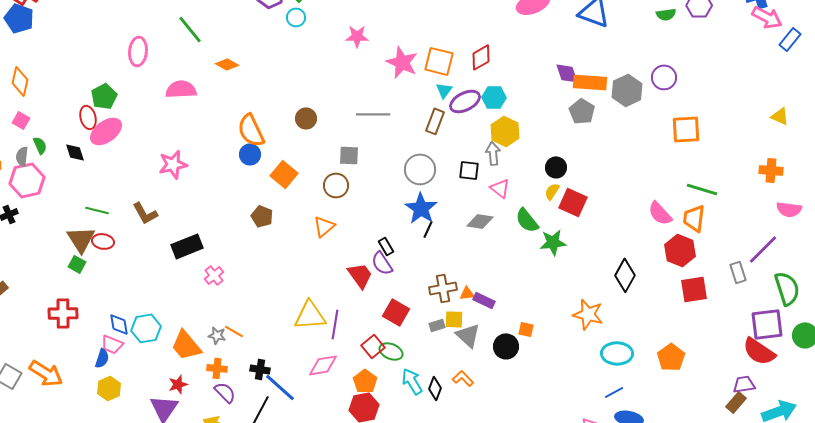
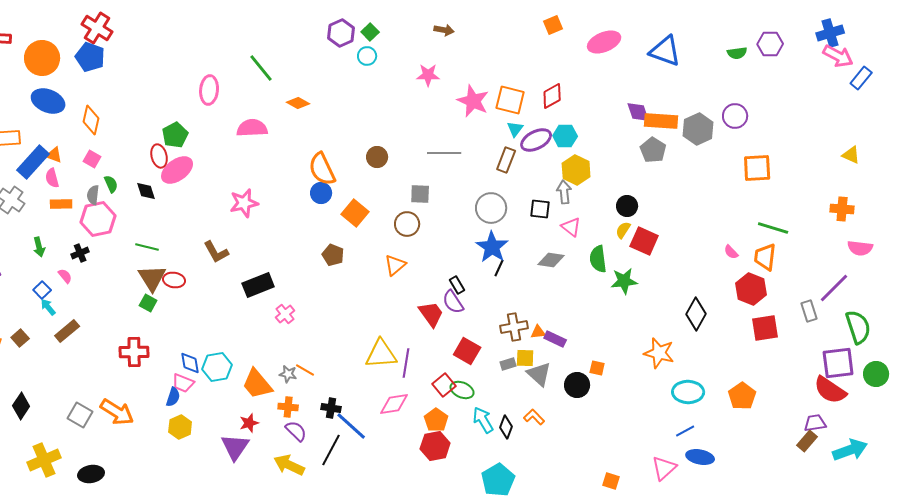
green line: (97, 210) -> (147, 247), moved
pink semicircle: (660, 213) -> (731, 252), size x0.6
green semicircle: (527, 220) -> (598, 259), turned 32

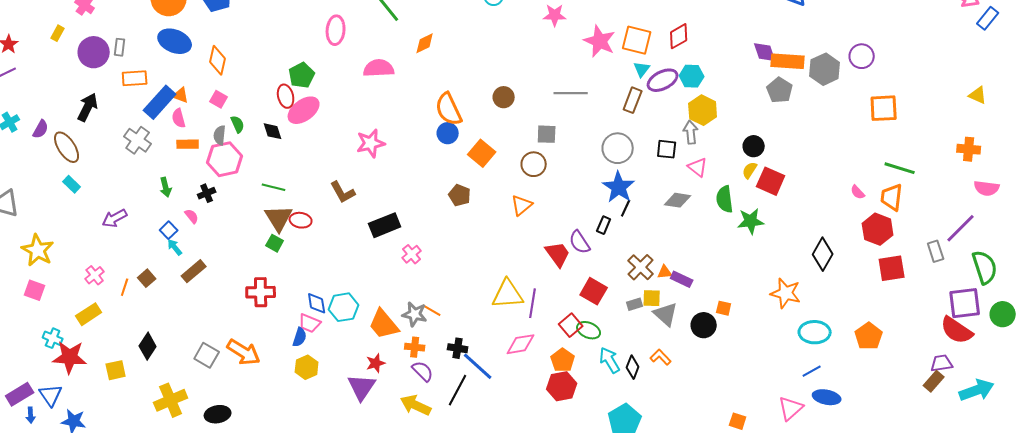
orange diamond: (298, 103) -> (425, 43), turned -55
black rectangle: (457, 285) -> (604, 225), moved, turned 54
brown cross: (514, 327) -> (641, 267), turned -36
gray star: (288, 374) -> (415, 314), size x1.4

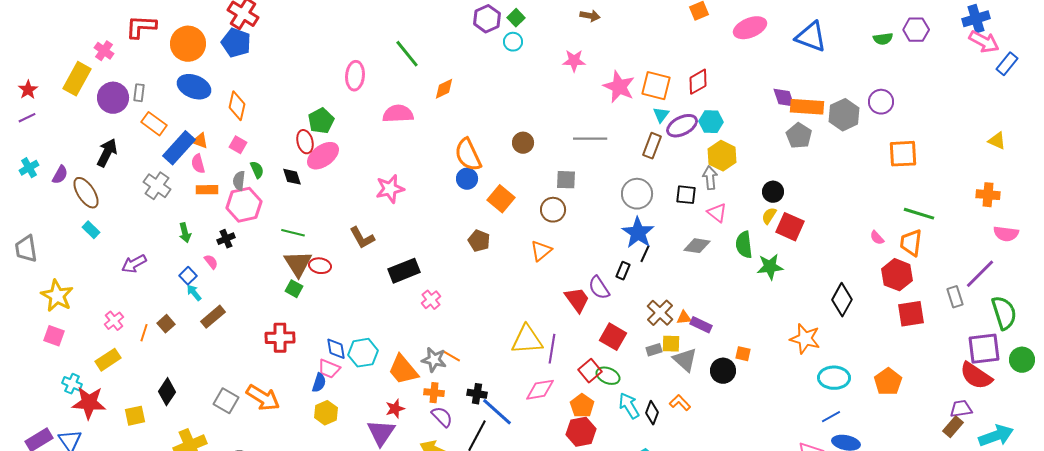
yellow rectangle: (58, 33) -> (77, 79), size x2.0
orange rectangle: (135, 78) -> (154, 124), turned 40

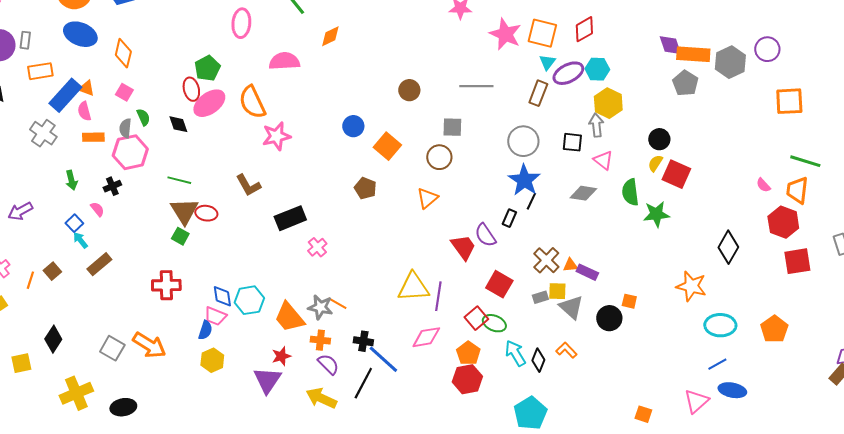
orange rectangle: (154, 124) -> (40, 71), turned -45
orange semicircle: (468, 155) -> (252, 102), moved

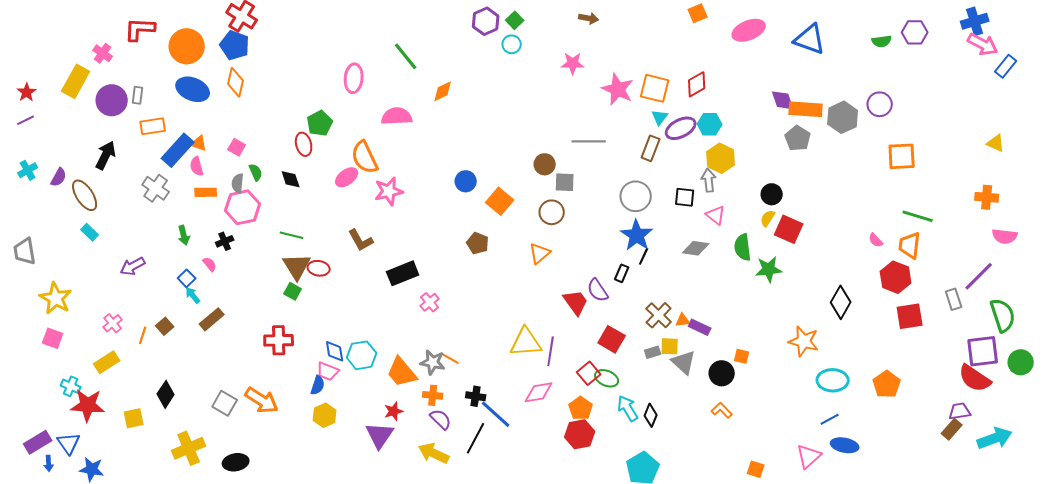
orange diamond: (123, 53) -> (236, 82), moved
brown circle: (409, 90) -> (545, 164), moved
pink ellipse: (209, 103) -> (347, 177), moved, size x0.7
orange L-shape: (566, 350) -> (722, 410), moved

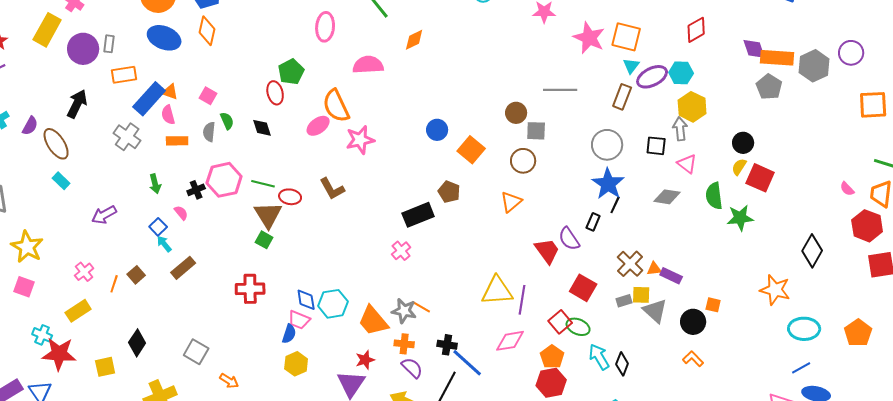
red diamond: (697, 84) -> (696, 30), moved
pink hexagon: (243, 207) -> (224, 180), moved
red ellipse: (319, 268) -> (290, 197), moved
black rectangle: (403, 273) -> (418, 215), moved
orange arrow: (262, 400) -> (229, 381), moved, size x0.6

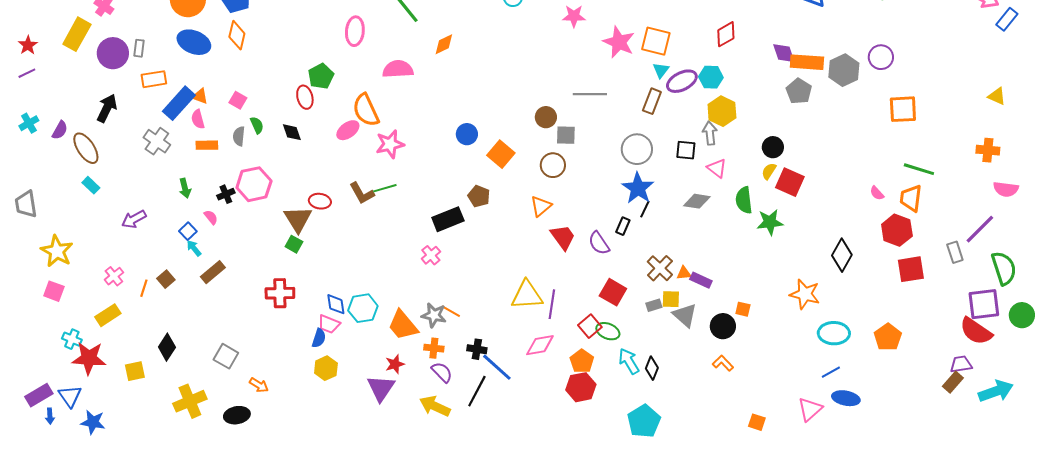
green line: (263, 184) -> (385, 188), moved, turned -30
red trapezoid: (547, 251) -> (563, 237), moved

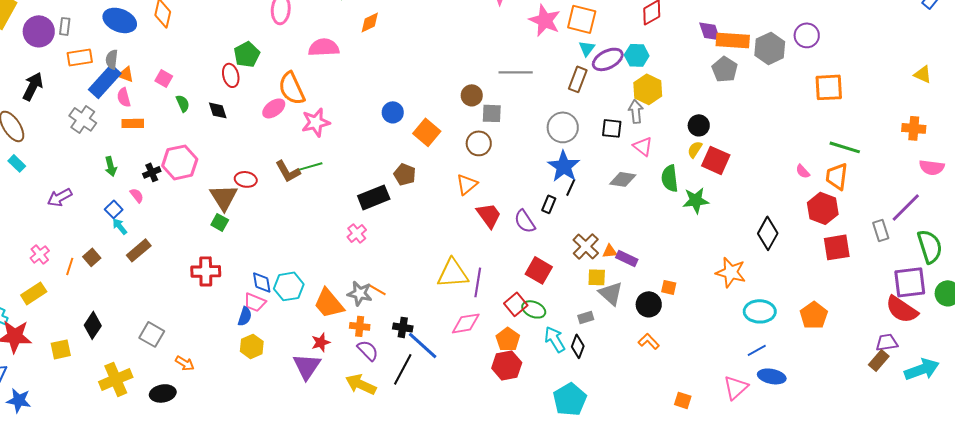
gray semicircle: (239, 136) -> (112, 59), moved
gray rectangle: (654, 305) -> (586, 317), moved

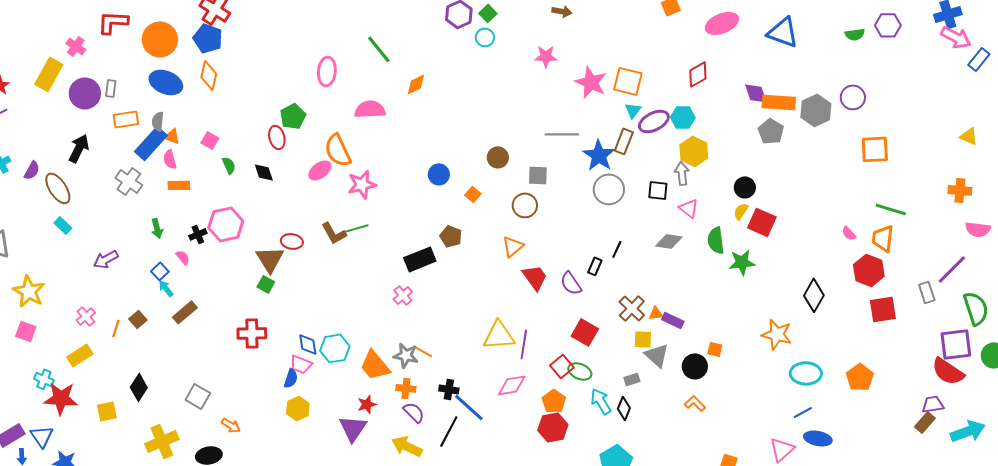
brown circle: (472, 95) -> (498, 157), moved
orange square: (427, 132) -> (473, 194), size x0.6
blue star: (564, 166) -> (599, 155), moved

